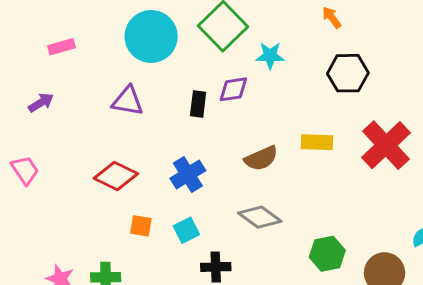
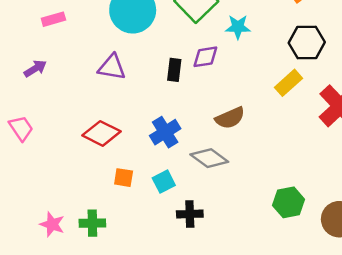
yellow rectangle: (317, 142) -> (289, 83), moved, turned -44
gray diamond: (260, 217) -> (209, 158), moved

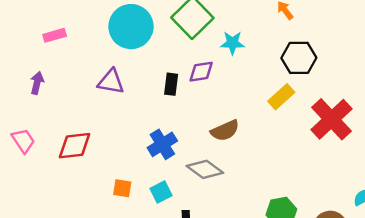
purple arrow: (35, 69) -> (37, 83), turned -45
red diamond: (101, 133) -> (75, 146), moved, turned -33

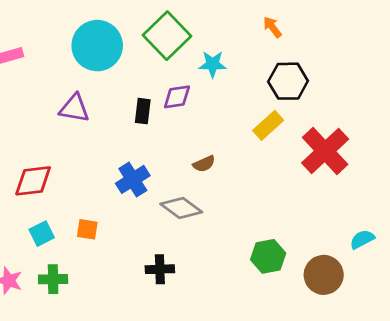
brown semicircle: (225, 131) -> (204, 164), size x0.7
cyan square: (161, 192) -> (42, 234), moved

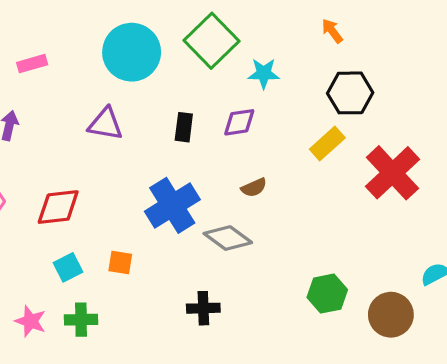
purple diamond: (177, 97) -> (239, 122), moved
blue cross: (133, 179) -> (172, 205), size x1.4

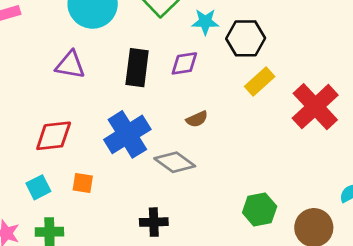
black hexagon: (350, 93) -> (246, 38), moved
black rectangle: (184, 127) -> (137, 68), size x1.5
red diamond: (58, 207) -> (54, 136), moved

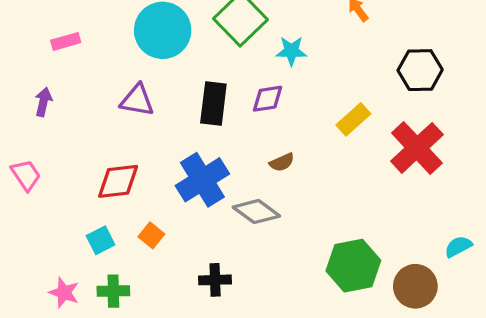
black hexagon: (246, 38) -> (420, 70), moved
orange square: (83, 183) -> (151, 235), turned 30
green hexagon: (260, 210) -> (353, 266), size x1.4
black cross: (154, 222) -> (215, 280), moved

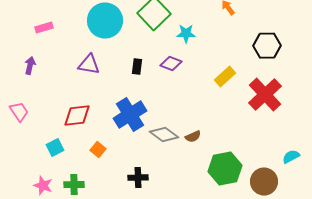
purple diamond: (268, 99) -> (171, 64), turned 30
black rectangle: (213, 103) -> (137, 67), size x0.6
brown semicircle: (282, 162) -> (193, 137), moved
cyan square: (101, 240) -> (55, 148), moved

